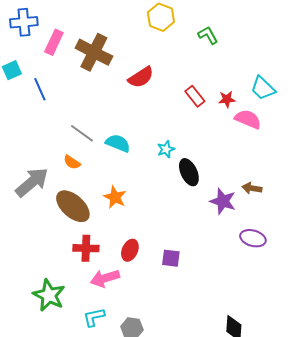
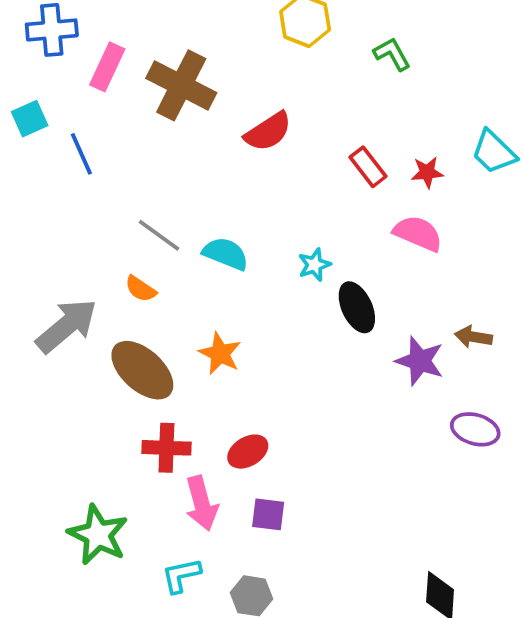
pink semicircle: (248, 119) -> (418, 233), moved
red ellipse: (130, 250) -> (248, 452), turned 35
purple square: (171, 258) -> (268, 514), moved
pink arrow: (105, 278) -> (202, 503), turned -88

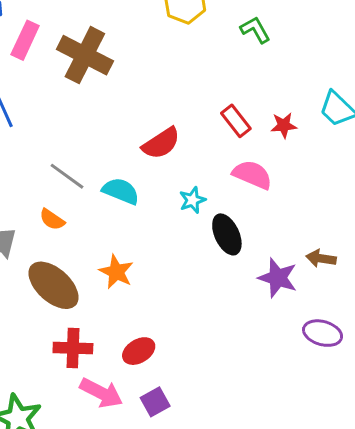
red semicircle: (268, 132) -> (161, 143), moved
pink semicircle: (418, 233) -> (252, 175), moved
pink arrow: (202, 503) -> (101, 393), turned -48
purple square: (268, 514) -> (155, 402), turned -36

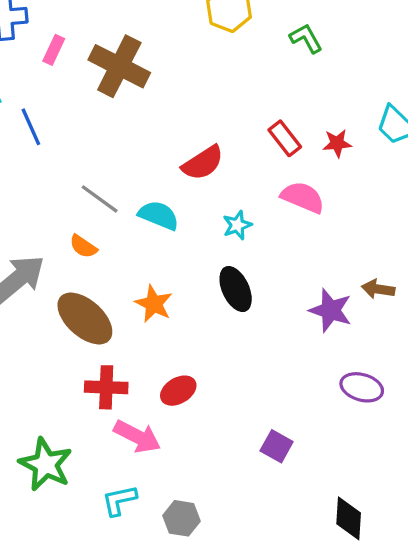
pink rectangle: (25, 40) -> (54, 50), size x0.7
black ellipse: (227, 234) -> (236, 289), moved
purple ellipse: (323, 333) -> (362, 387), moved
purple square: (155, 402) -> (277, 446), moved, turned -32

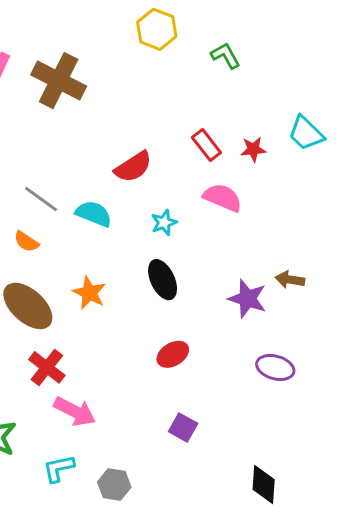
red cross: (106, 387) -> (47, 367), turned 36
red ellipse: (178, 391) -> (173, 354), moved
purple square: (277, 446) -> (183, 427), moved

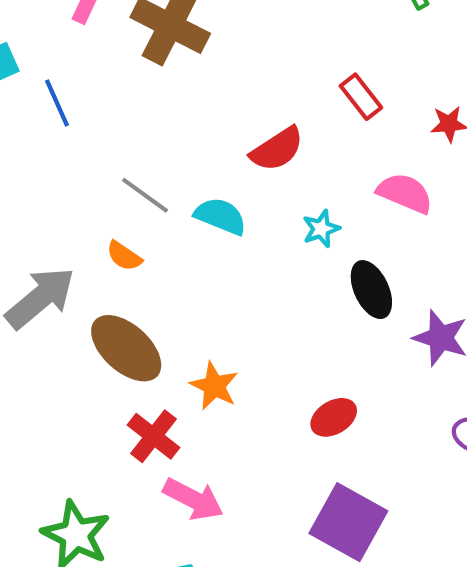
red rectangle: (206, 145) -> (361, 97), moved
black ellipse: (163, 280) -> (371, 290), moved
orange star: (89, 293) -> (214, 386), moved
purple square: (183, 427) -> (348, 522), size x1.8

